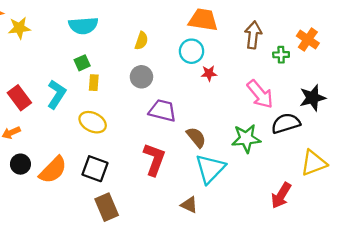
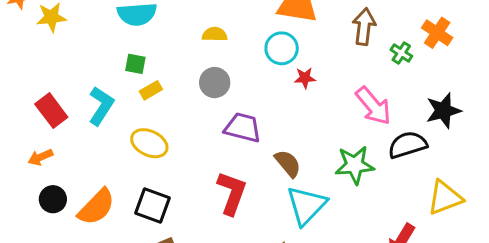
yellow semicircle: (141, 41) -> (215, 34), turned -108
green cross: (281, 55) -> (401, 53), turned 35
green square: (82, 63) -> (135, 64), turned 35
yellow rectangle: (94, 83) -> (151, 90), turned 56

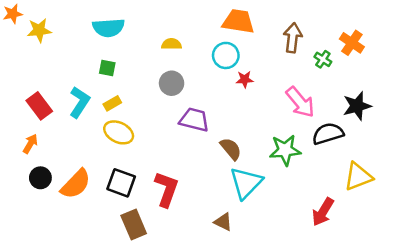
yellow rectangle: (151, 90) -> (112, 103), moved
orange arrow: (40, 157) -> (30, 144), turned 144
red L-shape: (232, 193) -> (167, 189), moved

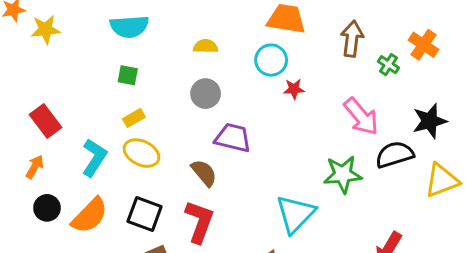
cyan L-shape: (80, 102) -> (94, 158), moved
brown semicircle: (231, 149) -> (204, 173), moved
yellow triangle: (358, 177) -> (442, 180), moved

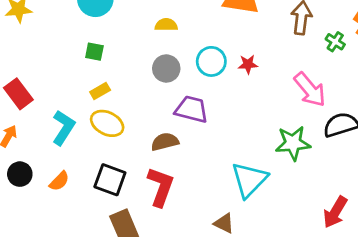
cyan circle: (271, 60) -> (211, 61), moved
brown semicircle: (204, 173) -> (165, 142), turned -64
orange semicircle: (90, 216) -> (59, 181), size x0.6

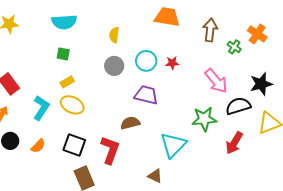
yellow semicircle: (166, 25) -> (114, 35), turned -84
purple trapezoid: (192, 109) -> (146, 95), moved
brown semicircle: (165, 142) -> (130, 123), moved
red arrow: (335, 212) -> (234, 143), moved

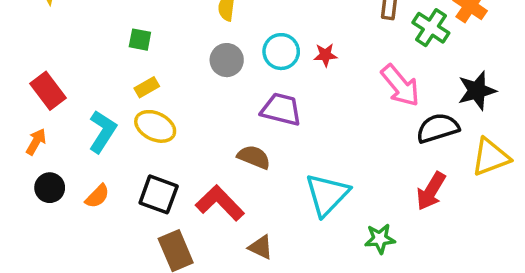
green cross: (234, 47) -> (431, 28), size x1.5
green star: (204, 119) -> (380, 239), moved, size x0.7
brown semicircle: (130, 123) -> (254, 157), turned 36
red L-shape: (110, 150) -> (220, 203), turned -64
brown triangle: (155, 176) -> (261, 247), moved

